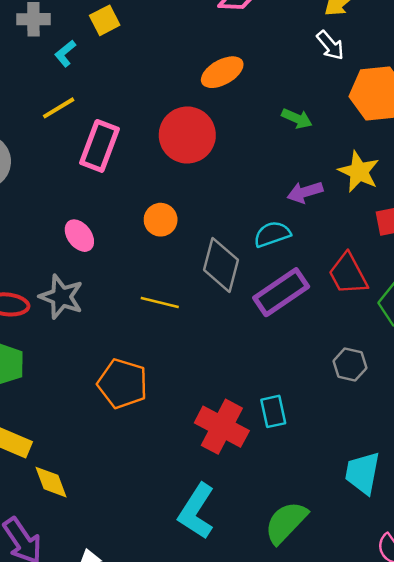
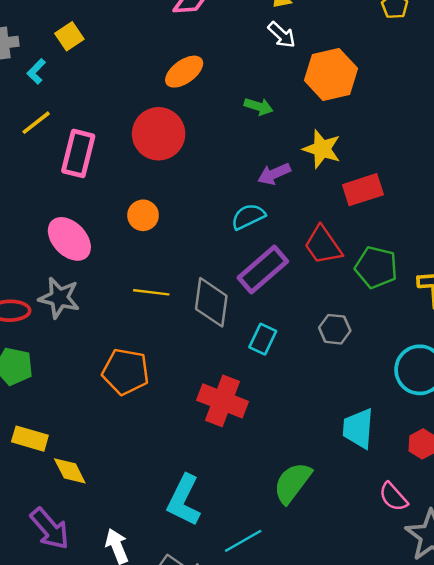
pink ellipse: (79, 236) -> (69, 239), size x1.5
gray diamond: (221, 265) -> (211, 302), moved
cyan rectangle: (273, 411) -> (263, 339), moved, turned 44
cyan L-shape: (196, 511) -> (184, 500), moved

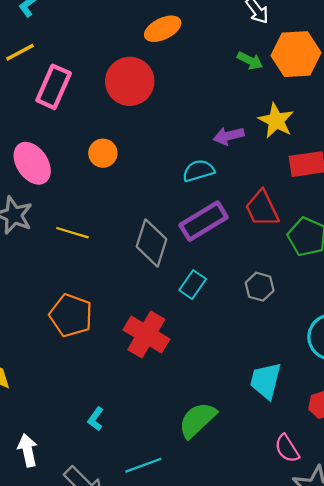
green arrow: (259, 106) -> (250, 61), moved
yellow line: (151, 292) -> (72, 233), moved
orange pentagon: (126, 372) -> (71, 315), moved
cyan L-shape: (184, 500) -> (96, 419), size x0.5

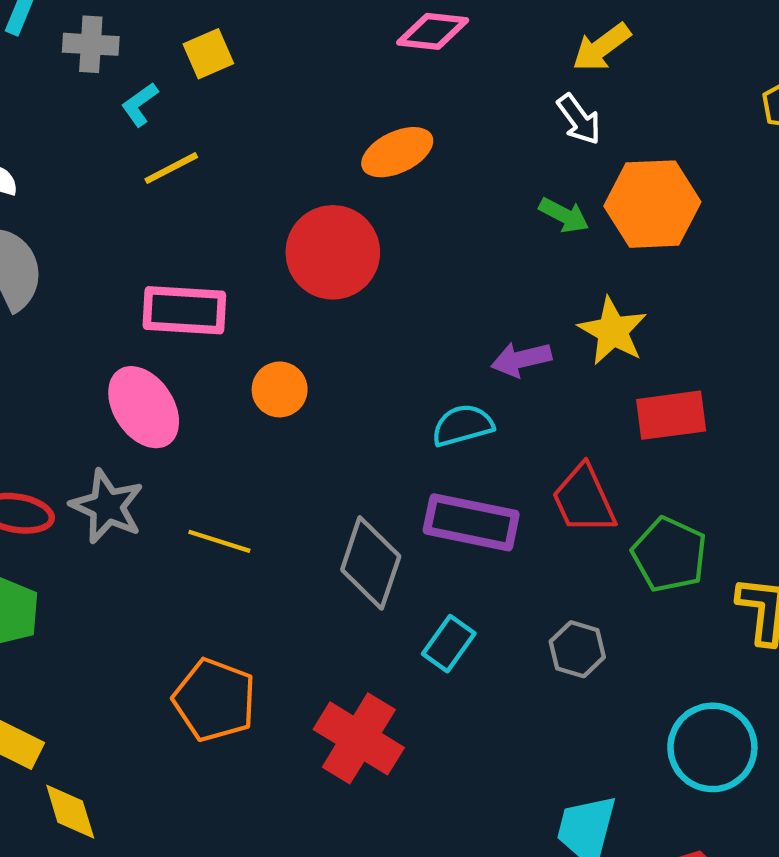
yellow line: (20, 52) -> (171, 168), moved
pink rectangle: (54, 87) -> (184, 310), moved, turned 69
purple rectangle: (204, 221) -> (471, 522), turned 42

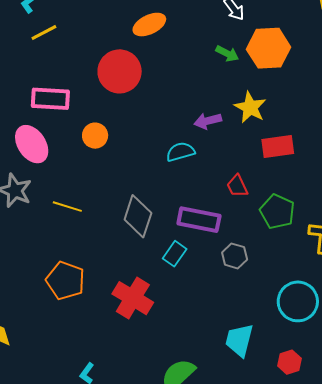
red trapezoid: (584, 499) -> (237, 186), size x0.7
purple rectangle: (471, 522) -> (199, 220), moved

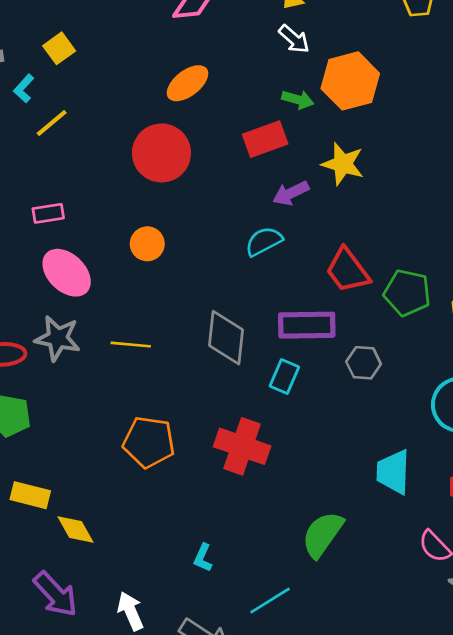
pink rectangle: (50, 99) -> (48, 213), moved, size x0.6
red rectangle: (278, 147) -> (265, 139), moved
red trapezoid: (237, 186) -> (348, 270), size x1.5

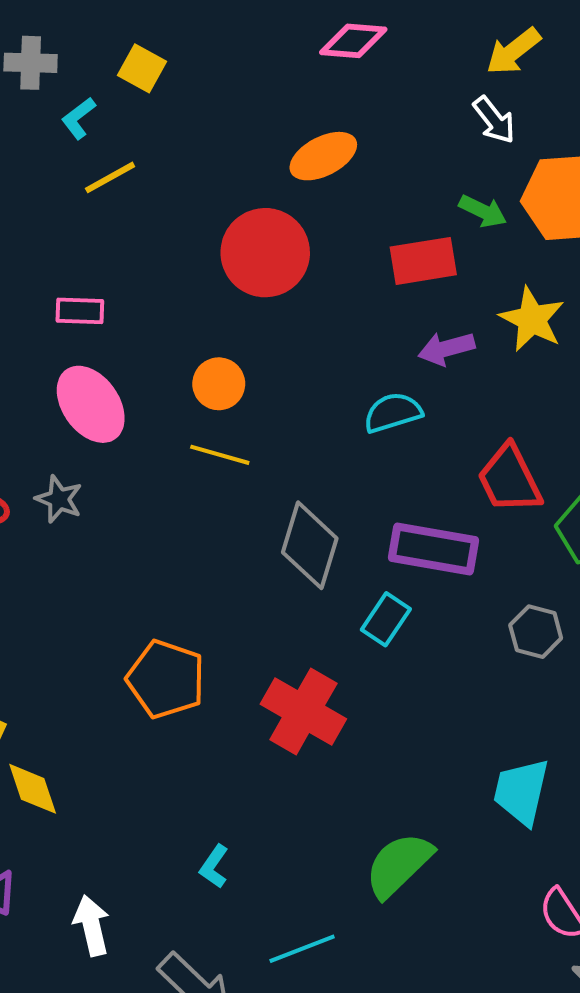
yellow square: (59, 48) -> (142, 68), turned -36
gray star: (58, 338) -> (59, 499), size x0.7
yellow line: (131, 345) -> (220, 455), moved
gray hexagon: (364, 363) -> (536, 632), moved

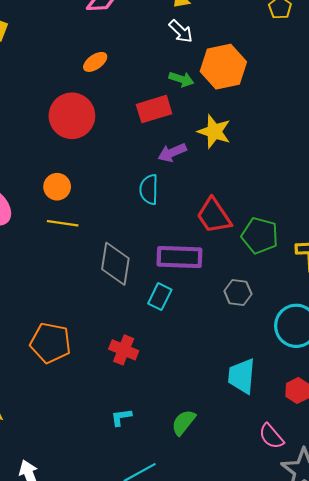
orange ellipse: (323, 156) -> (95, 62), size x0.7
cyan semicircle: (393, 413) -> (149, 189), turned -64
red cross: (303, 711) -> (124, 350), size x0.7
green semicircle: (399, 865) -> (183, 422), size x0.7
cyan L-shape: (214, 866) -> (121, 417), moved, turned 55

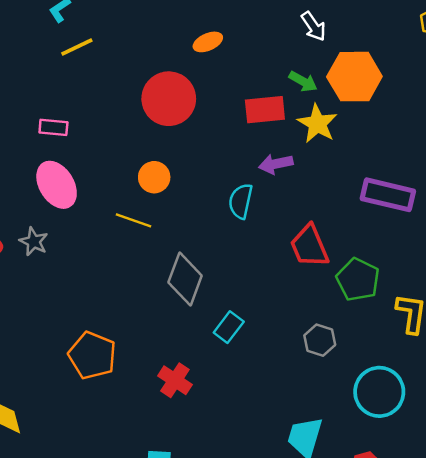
yellow star: (214, 132) -> (317, 124), moved
orange circle: (57, 187) -> (154, 177), moved
purple rectangle: (179, 257) -> (388, 195), moved

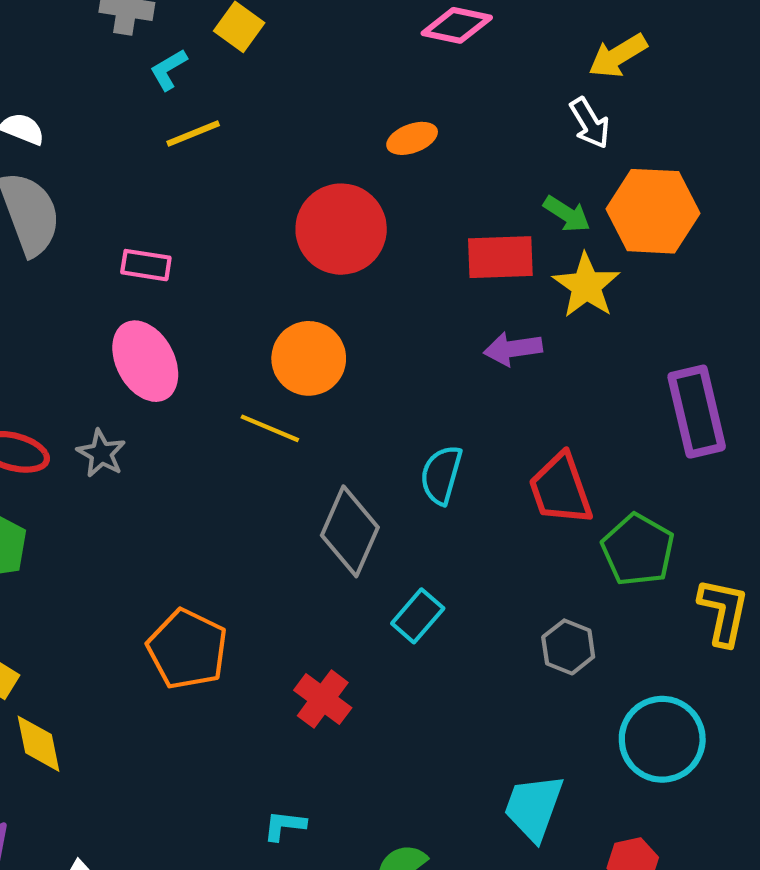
orange circle: (154, 177) -> (309, 358), size x1.4
purple rectangle: (388, 195) -> (697, 412), turned 60
cyan semicircle: (241, 201) -> (441, 475), moved

